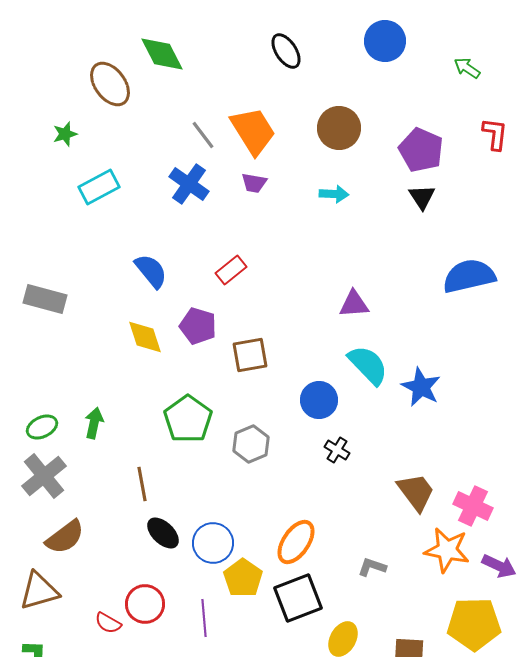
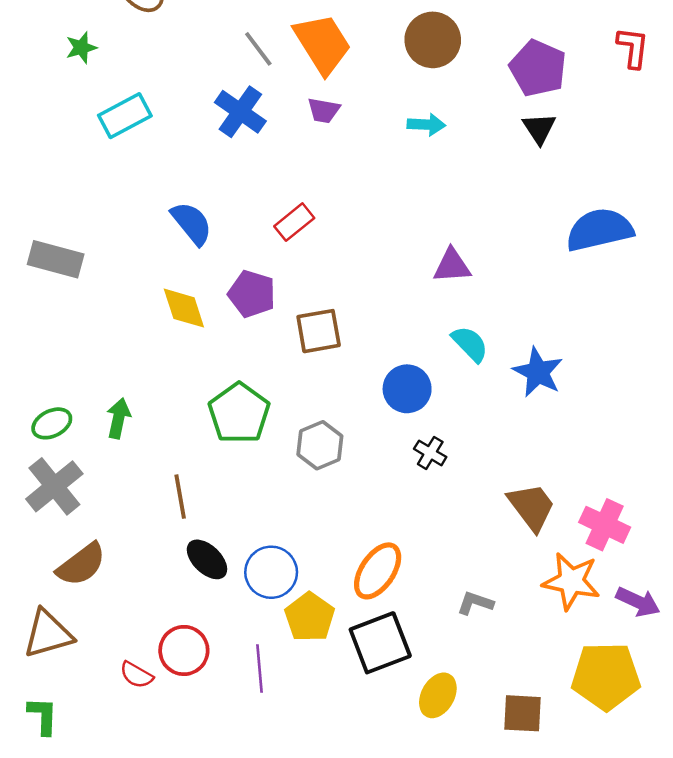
cyan semicircle: (368, 365) -> (470, 344), size x0.7

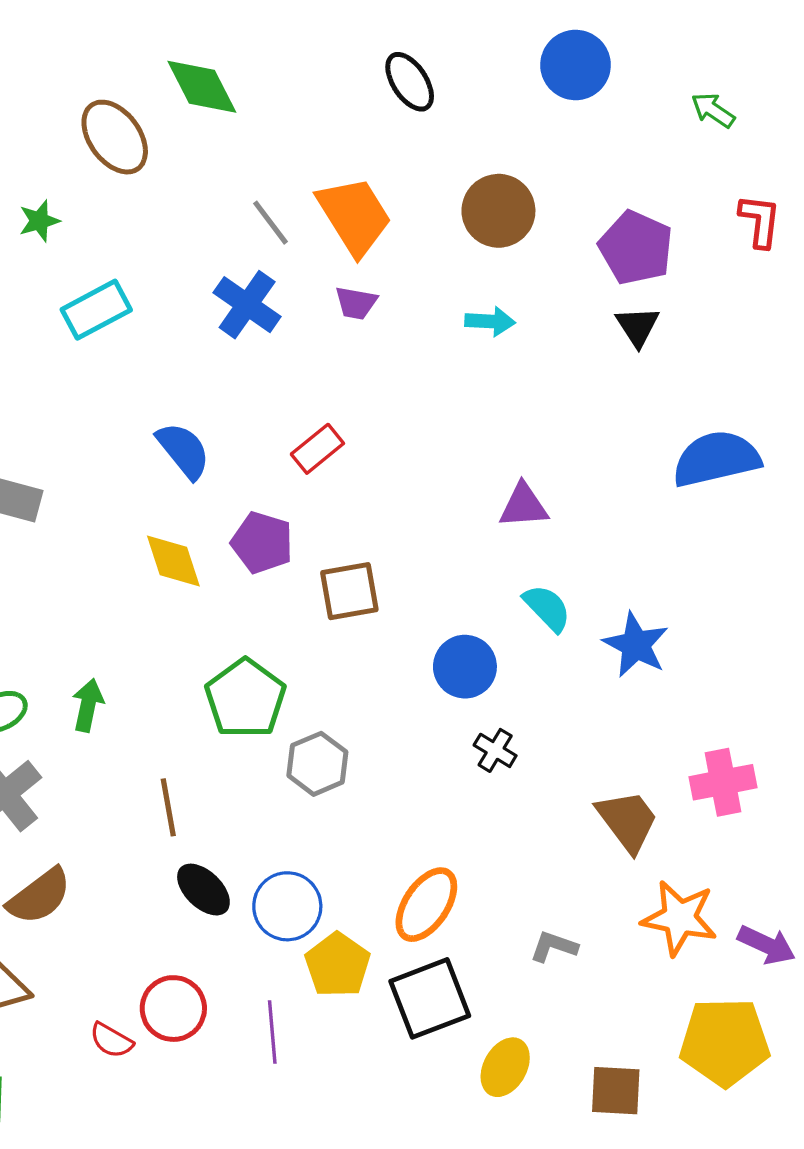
gray hexagon: (320, 445) -> (317, 764), moved
pink cross: (605, 525) -> (723, 782), moved, turned -36

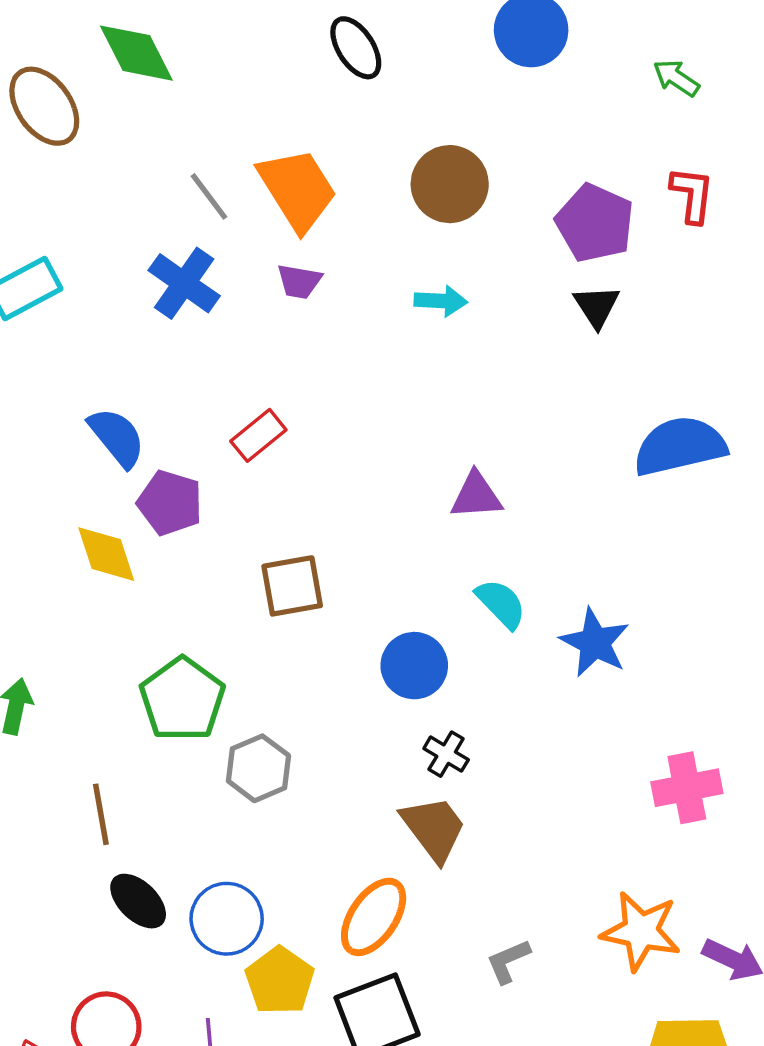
red L-shape: (760, 221) -> (692, 195), moved
purple pentagon: (262, 543) -> (170, 503), moved
brown trapezoid: (627, 821) -> (434, 828), moved
gray L-shape: (554, 946) -> (508, 961), turned -42

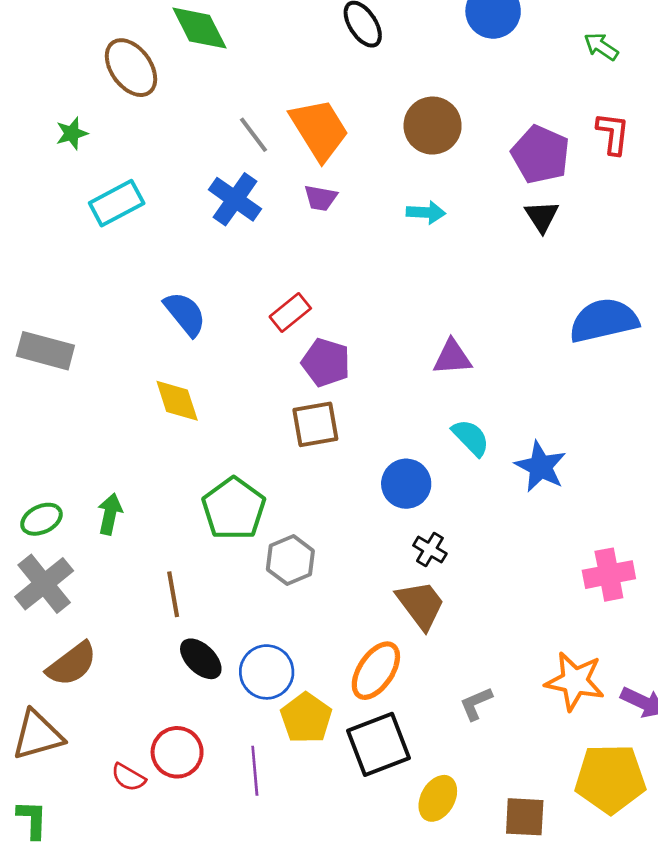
purple pentagon: (170, 503) -> (326, 363), moved

